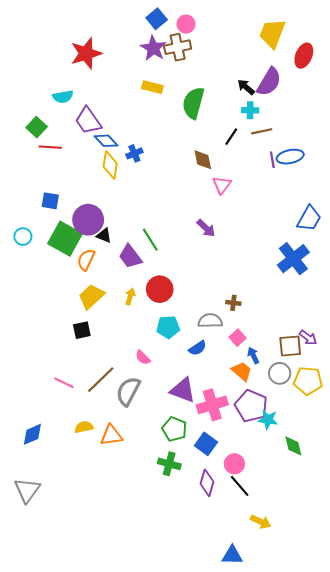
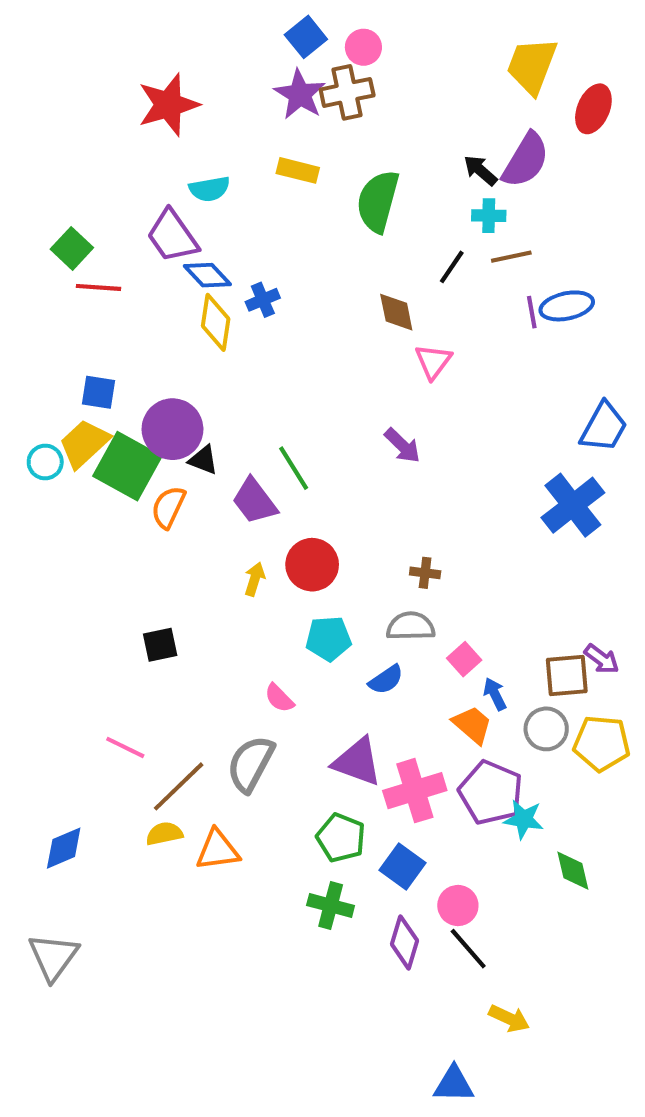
cyan semicircle: (63, 97) -> (209, 189), moved
yellow trapezoid: (91, 297) -> (84, 444), moved
brown cross: (233, 303) -> (425, 573), moved
brown line: (101, 380) -> (179, 786), moved

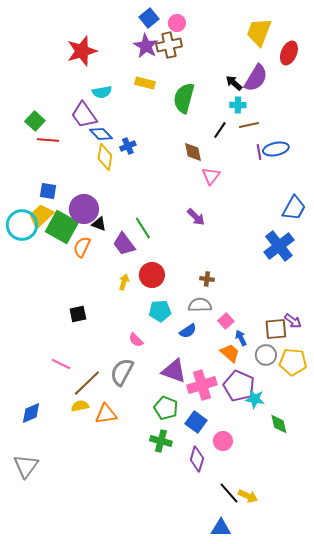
cyan circle: (45, 462) -> (22, 225), size x1.8
black line: (468, 949) -> (229, 493), moved

